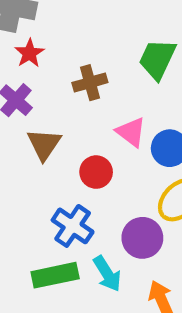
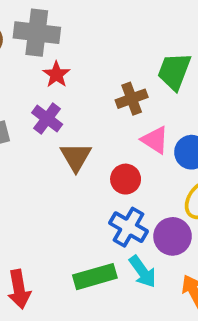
brown cross: (90, 83) -> (132, 99), moved
blue cross: (73, 226) -> (129, 227), moved

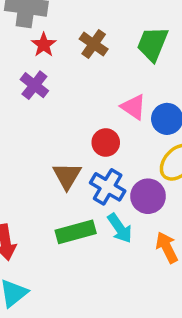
brown cross: (132, 99) -> (94, 44), moved, turned -36
brown triangle: (76, 157) -> (67, 176), moved

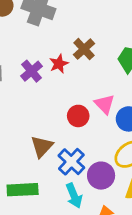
red star: (44, 45) -> (59, 64), moved
red circle: (106, 143) -> (78, 116), moved
green rectangle: (76, 232) -> (23, 190), moved

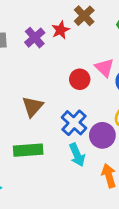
brown triangle: (42, 146) -> (33, 107), moved

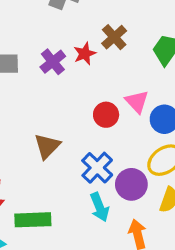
green rectangle: (28, 150) -> (33, 220), moved

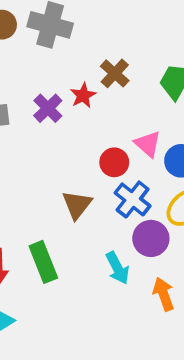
brown triangle: (47, 146) -> (77, 205), moved
blue cross: (97, 168) -> (133, 199), moved
green rectangle: (33, 220) -> (43, 262), moved, turned 76

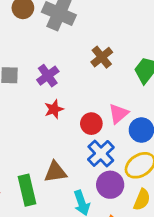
red star: (83, 95) -> (54, 109), moved
pink triangle: (148, 144) -> (118, 114), turned 30
brown triangle: (77, 205) -> (55, 172), moved, turned 35

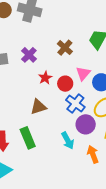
brown cross: (102, 57) -> (65, 48), moved
red star: (54, 109) -> (45, 78), moved
brown triangle: (55, 172) -> (38, 107), moved

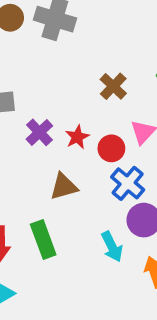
purple cross: (29, 55) -> (39, 132), moved

